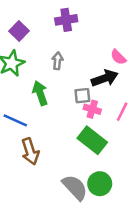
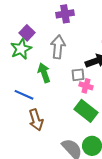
purple square: (19, 31) -> (27, 33), moved
gray arrow: (58, 61) -> (58, 47), size x1.6

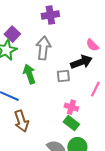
pink cross: (86, 86) -> (71, 107), moved
green rectangle: (86, 111) -> (71, 123), moved, size x0.7

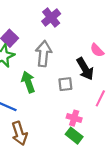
purple cross: (50, 15) -> (51, 17), turned -30
black arrow: (81, 62) -> (85, 69), turned 80

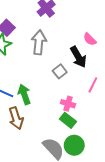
green arrow: (28, 82) -> (24, 94), moved
gray square: (65, 84) -> (60, 71), turned -32

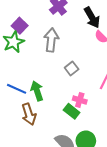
black arrow: (78, 57) -> (92, 18), moved
green rectangle: (68, 120) -> (72, 111), moved

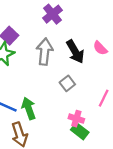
black arrow: (92, 18) -> (75, 52), moved
green rectangle: (72, 111) -> (80, 131), moved

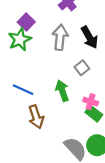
green arrow: (29, 108) -> (62, 91), moved

